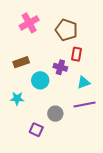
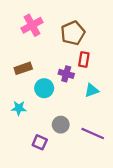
brown pentagon: (66, 30) -> (73, 33), turned 30
purple line: (85, 105) -> (93, 133), moved, turned 35

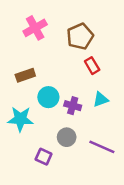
red rectangle: (84, 60) -> (92, 66), turned -40
purple cross: (66, 74) -> (73, 106), moved
cyan star: (19, 108) -> (20, 119), size x1.5

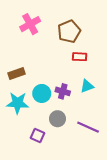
red rectangle: (92, 66) -> (80, 57), turned -56
brown rectangle: (25, 75) -> (16, 73), moved
cyan circle: (48, 97) -> (42, 93), moved

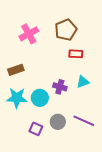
pink cross: (30, 24) -> (29, 34), moved
cyan circle: (42, 93) -> (40, 98), moved
gray circle: (57, 119) -> (58, 122), moved

